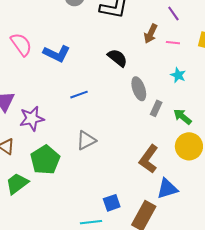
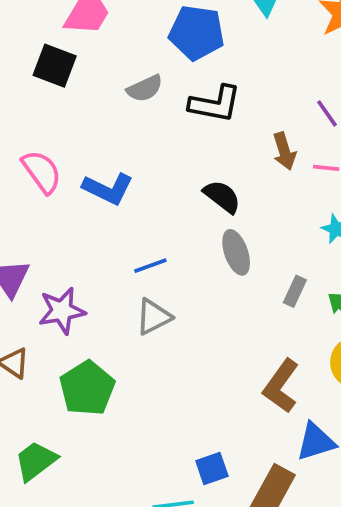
brown arrow: (151, 34) -> (284, 151), turned -42
gray ellipse: (139, 89) -> (236, 252), moved
gray triangle: (86, 140) -> (153, 317), moved
green trapezoid: (17, 184) -> (36, 461), moved

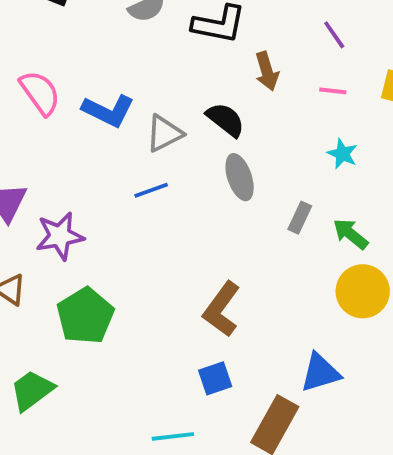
brown arrow: (284, 151) -> (267, 71), moved
gray triangle: (153, 317) -> (164, 133), moved
brown L-shape: (281, 386) -> (222, 309), moved
blue square: (212, 469) -> (215, 378), moved

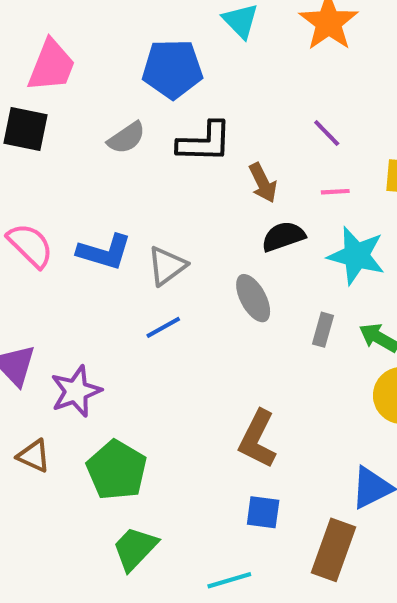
black semicircle: (226, 120) -> (283, 237), moved, turned -48
cyan star: (342, 154) -> (356, 256), size x1.8
blue square: (215, 378) -> (263, 512), turned 36
green trapezoid: (32, 390) -> (135, 548), moved

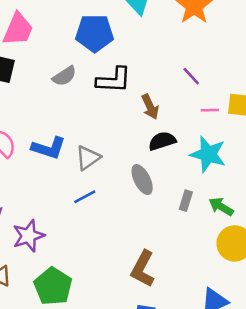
pink line: (335, 192) -> (210, 110), moved

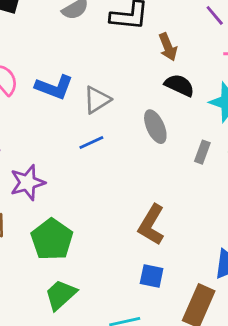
black semicircle: (162, 141) -> (179, 85), turned 40

